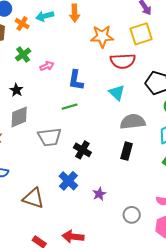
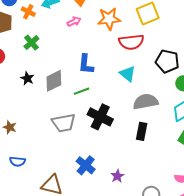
pink arrow: (47, 66) -> (74, 22), moved
gray diamond: (19, 117) -> (54, 81), moved
black cross: (82, 150) -> (100, 117), moved, size x1.4

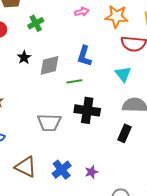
black cross: (100, 117) -> (87, 110), turned -30
gray trapezoid: (64, 123) -> (49, 123), moved
blue cross: (86, 165) -> (62, 170), moved

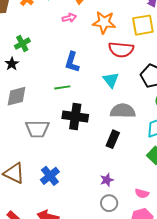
green cross: (36, 23) -> (22, 44), moved
gray diamond: (50, 65) -> (17, 96), moved
purple star: (91, 172) -> (107, 180), moved

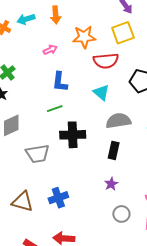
pink arrow: (69, 18) -> (50, 50), moved
blue cross: (50, 176) -> (58, 198), turned 30
purple star: (107, 180) -> (111, 184), moved

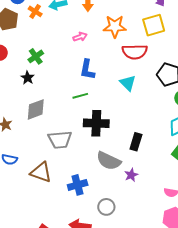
gray semicircle: (118, 121) -> (109, 161), moved, turned -150
brown triangle: (23, 202) -> (41, 172), moved
gray circle: (121, 214) -> (106, 207), moved

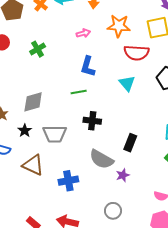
black star: (28, 78) -> (25, 131), moved
black cross: (96, 123) -> (92, 121), size x0.7
gray circle: (106, 207) -> (113, 211), moved

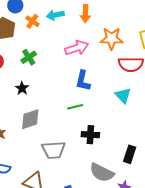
pink arrow: (83, 33) -> (77, 48), size x1.6
green cross: (38, 49) -> (29, 57), moved
black star: (25, 131) -> (22, 88), moved

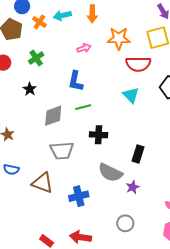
pink arrow: (77, 48) -> (84, 48), size x0.6
blue L-shape: (83, 81) -> (76, 81), moved
gray diamond: (30, 119) -> (53, 116), moved

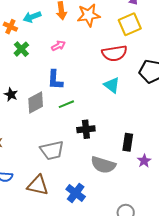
orange star: (119, 38) -> (89, 15), moved
green cross: (36, 58) -> (21, 49), moved
gray diamond: (53, 116) -> (36, 102), moved
purple star: (133, 187) -> (144, 161), moved
blue cross: (79, 196) -> (76, 193), turned -30

